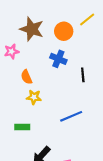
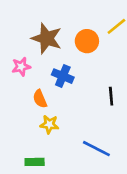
blue cross: (58, 59) -> (63, 76), moved
blue line: (71, 116) -> (96, 149), turned 50

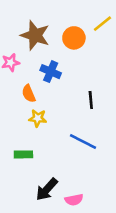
black line: (111, 96) -> (91, 100), moved

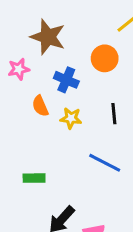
orange circle: (74, 38) -> (105, 58), moved
yellow star: (38, 118) -> (71, 118), moved

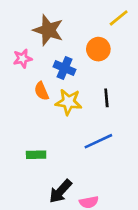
yellow star: (71, 118) -> (69, 102), size x1.4
blue line: (105, 163) -> (98, 141), turned -52

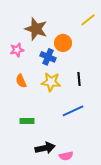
orange circle: (98, 49) -> (63, 43), moved
orange semicircle: (41, 91) -> (21, 81), moved
black arrow: (60, 191) -> (45, 148), turned -144

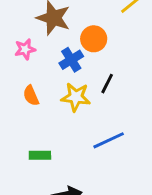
blue cross: (48, 57) -> (71, 60), turned 35
black line: (79, 79) -> (107, 84), moved, turned 32

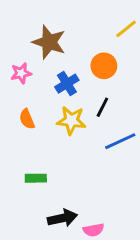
orange circle: (94, 39) -> (104, 66), moved
blue line: (109, 140) -> (120, 141), moved

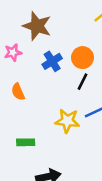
orange circle: (104, 66) -> (83, 58), moved
yellow star: (71, 121) -> (67, 121), moved

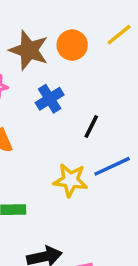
orange circle: (83, 58) -> (72, 45), moved

